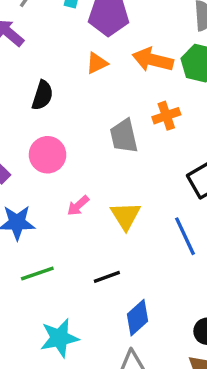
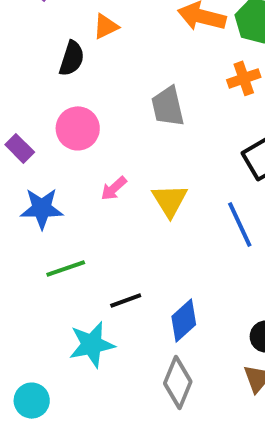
orange triangle: (97, 63) -> (106, 26), moved
orange cross: (166, 116) -> (244, 78), moved
black line: (107, 277) -> (126, 300), moved

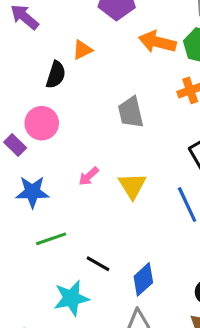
pink circle: (78, 128) -> (42, 123), moved
black line: (126, 300) -> (98, 264), turned 50

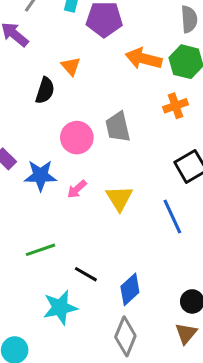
orange triangle: (82, 50) -> (71, 66), turned -45
pink circle: (42, 123) -> (77, 138), moved
blue star: (32, 192) -> (40, 176), moved

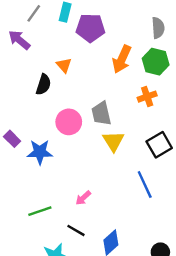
orange arrow: (144, 59) -> (122, 59), turned -80
pink arrow: (77, 189) -> (83, 198), moved
yellow triangle: (119, 198) -> (113, 141), moved

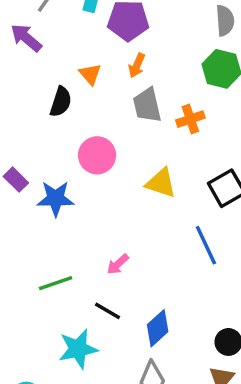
orange arrow: (122, 59) -> (137, 65), moved, size x0.6
orange cross: (147, 97) -> (190, 119), moved
gray trapezoid: (101, 113) -> (147, 105), moved
yellow triangle: (113, 141) -> (161, 183), turned -40

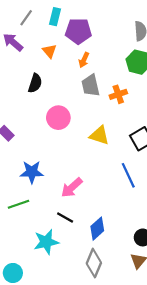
orange triangle: (90, 74) -> (49, 51), moved
blue star: (56, 199) -> (32, 172), moved
pink arrow: (118, 264) -> (72, 188), size x1.5
green line: (56, 283) -> (18, 204), moved

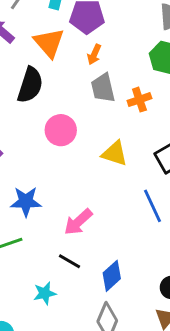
orange triangle: (49, 51) -> (49, 43), size x1.6
black semicircle: (35, 83) -> (30, 85), size x1.4
cyan star: (46, 242) -> (45, 293), size x0.7

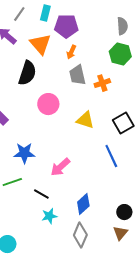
black line: (69, 261) -> (41, 194), moved
cyan star: (45, 293) -> (49, 216), moved

